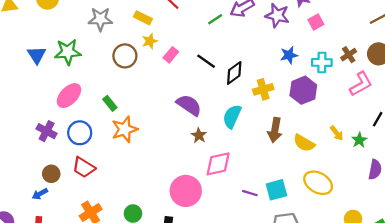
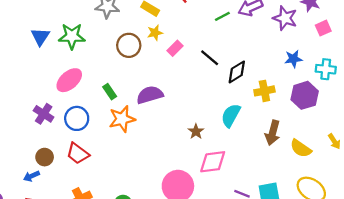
purple semicircle: (189, 105) -> (150, 95), moved, turned -55

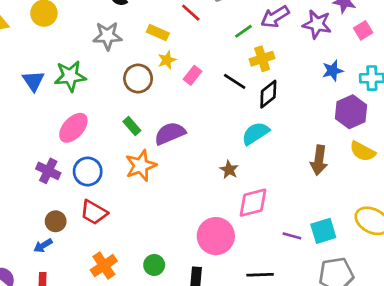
yellow cross: (264, 91) -> (262, 59), moved
green rectangle: (110, 92) -> (132, 126), moved
cyan semicircle: (231, 115) -> (255, 133), moved, turned 35
yellow semicircle: (301, 148) -> (363, 151), moved

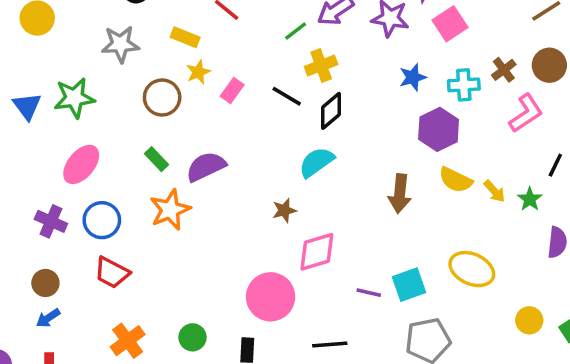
pink square: (363, 30) -> (450, 24), size x1.4
brown star: (229, 170) -> (284, 210), turned 30
brown circle: (56, 221) -> (45, 283), moved

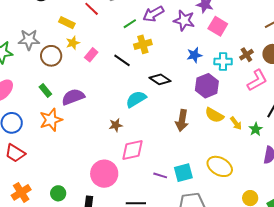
pink square: (450, 24) -> (218, 26), turned -30
gray star: (120, 44) -> (29, 40), moved
black diamond: (331, 111) -> (160, 79), moved, turned 70

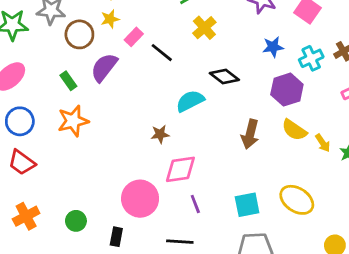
yellow cross: (143, 44) -> (204, 28), turned -30
black line: (122, 60) -> (162, 53), moved
cyan cross: (223, 61) -> (311, 58), turned -30
purple semicircle: (73, 97) -> (104, 67), moved, turned -35
purple line: (160, 175) -> (195, 204), moved, turned 48

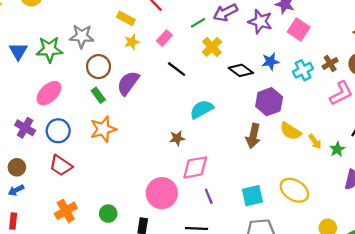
brown circle: (79, 34) -> (99, 67), moved
pink rectangle: (134, 37) -> (164, 38), moved
black diamond: (224, 76) -> (241, 70), moved
purple hexagon: (287, 90) -> (269, 102), moved

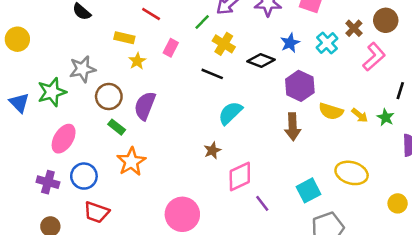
black line: (177, 69) -> (212, 74), moved
pink circle: (162, 193) -> (182, 214), moved

